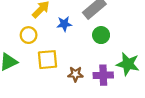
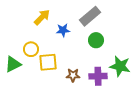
yellow circle: (29, 35) -> (31, 49), moved

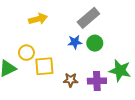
yellow arrow: (42, 17) -> (38, 19), turned 30
blue star: (63, 30) -> (75, 42), moved

